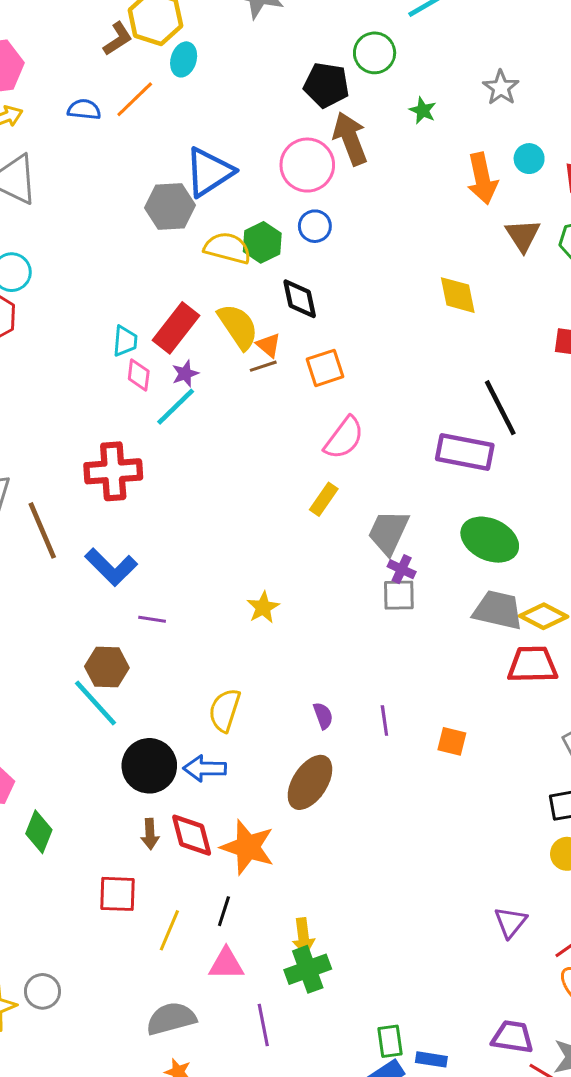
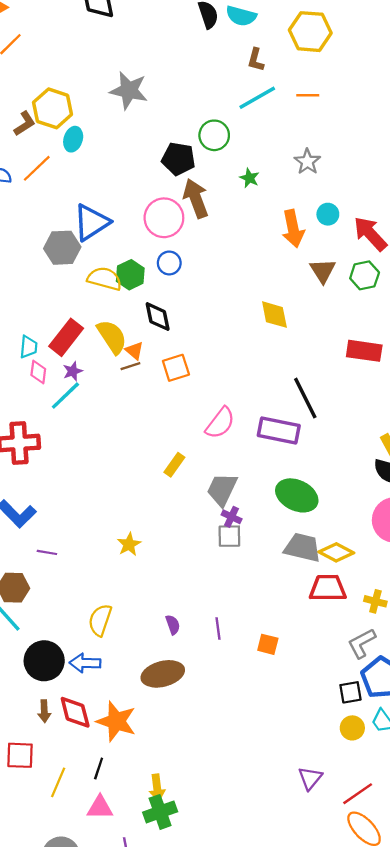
pink semicircle: (344, 438) -> (220, 423), moved
brown ellipse: (310, 782) -> (163, 674), turned 42

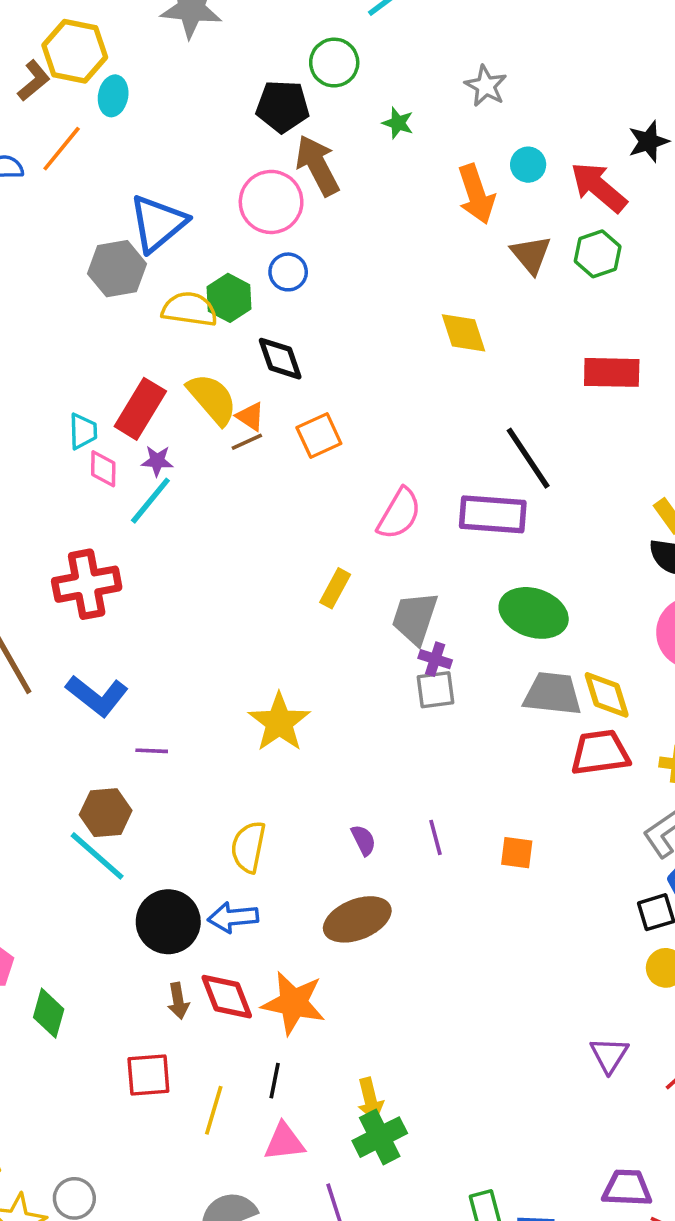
purple star: (73, 371) -> (157, 461), turned 30
yellow star: (129, 544) -> (279, 722), size x1.6
yellow diamond: (336, 552) -> (607, 695), turned 52

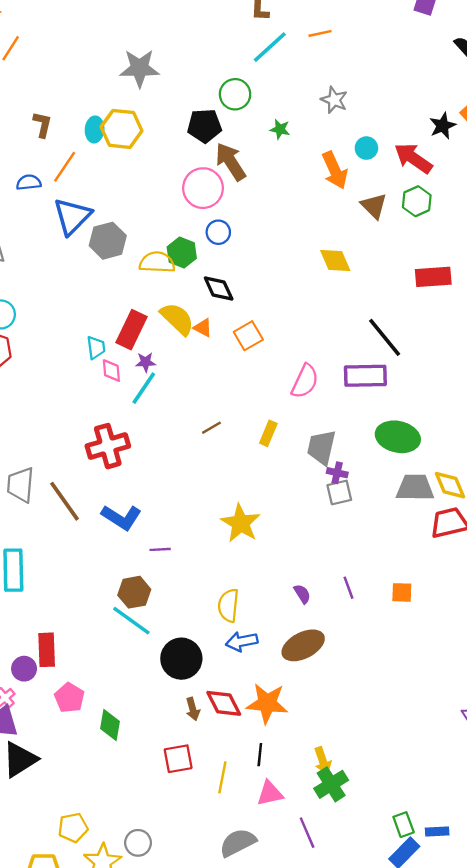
yellow hexagon: (75, 51) -> (121, 129), moved
brown L-shape: (34, 81) -> (42, 125), turned -32
blue triangle: (158, 223) -> (72, 216), moved
brown line: (247, 442) -> (211, 428), moved
blue arrow: (233, 917) -> (242, 642), moved

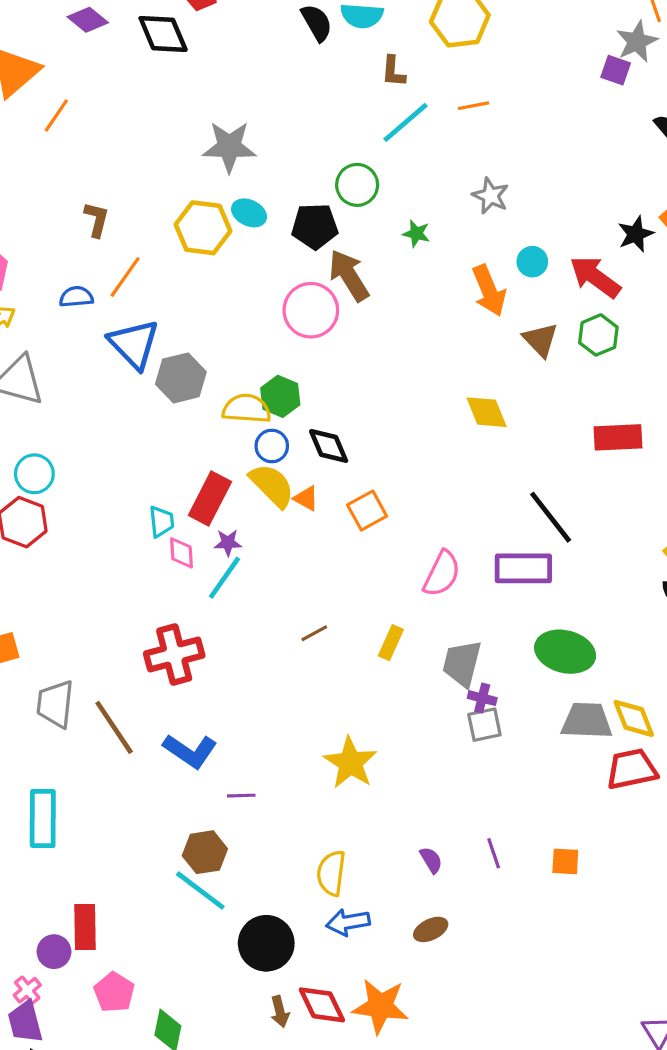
cyan ellipse: (95, 129) -> (249, 213), moved, turned -70
blue triangle: (72, 216) -> (134, 344), turned -30
blue circle: (218, 232) -> (272, 446), moved
brown ellipse: (303, 645) -> (431, 929), size x0.6

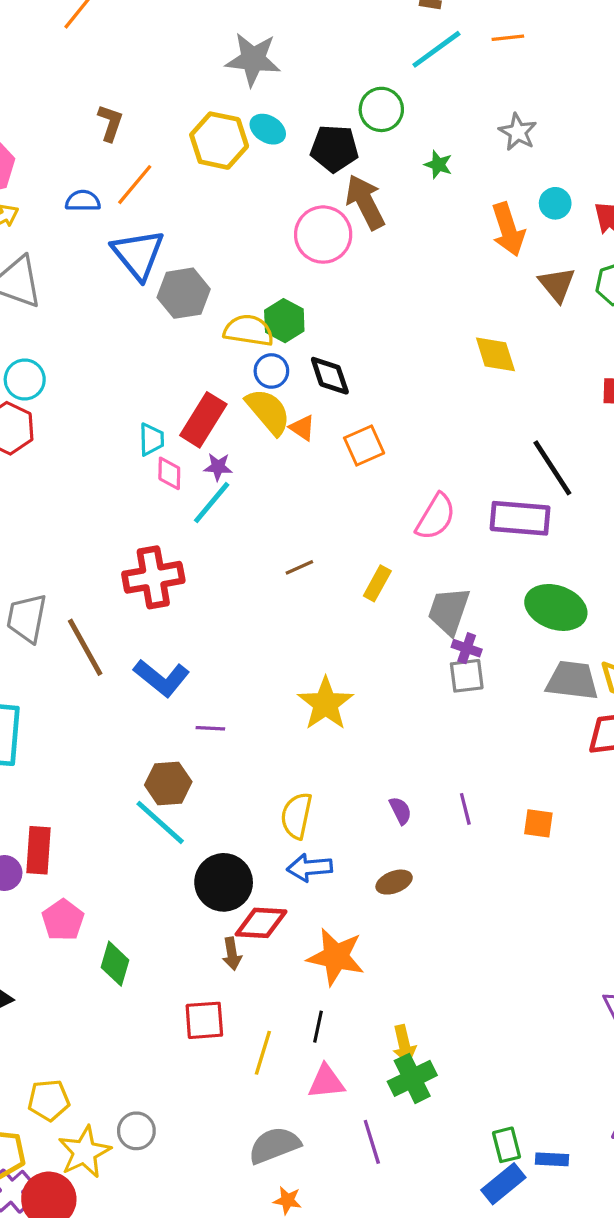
red diamond: (322, 1005) -> (261, 923), moved, turned -66

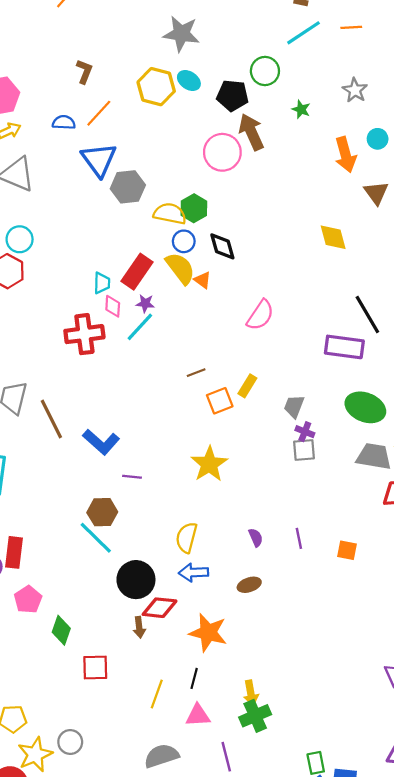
orange square: (364, 445) -> (220, 401), moved
pink semicircle: (436, 517) -> (260, 315), moved
red cross: (153, 577) -> (84, 334), moved
gray trapezoid: (449, 611) -> (294, 406), size x0.7
red square: (204, 1020) -> (95, 667), moved

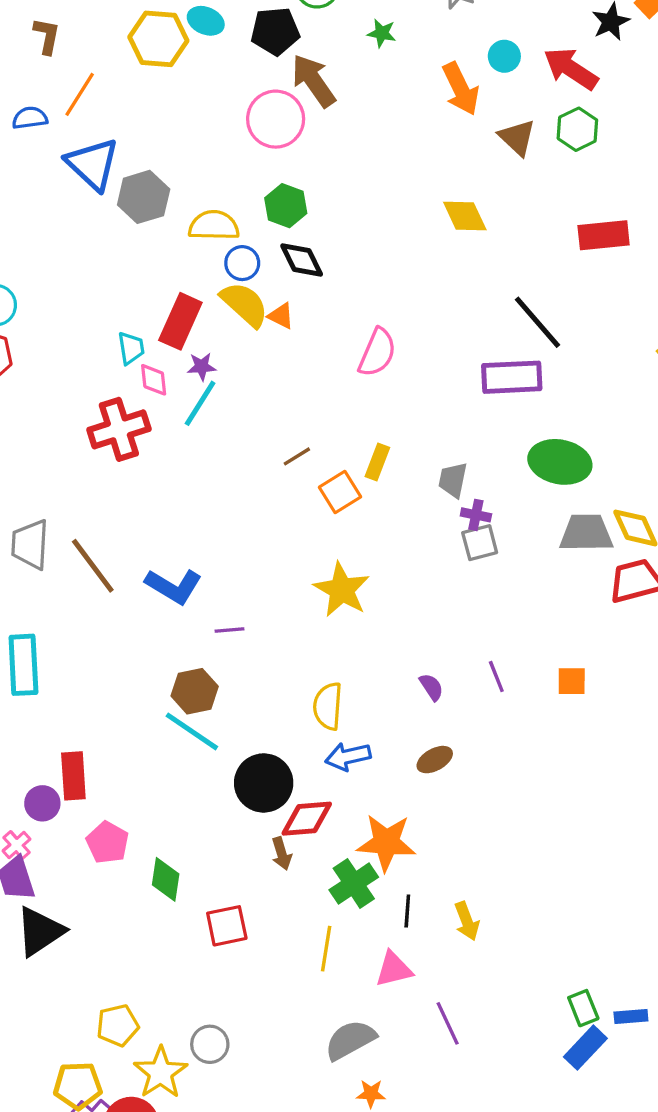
green hexagon: (194, 208) -> (286, 206), moved
black line: (194, 678) -> (407, 911), moved
green cross: (255, 716) -> (354, 883), moved

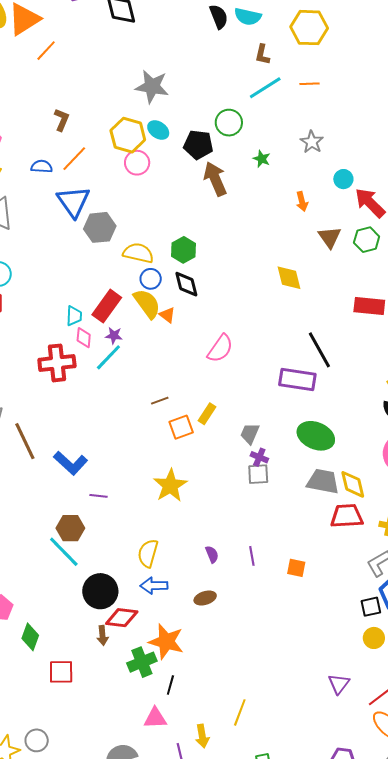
cyan circle: (504, 56) -> (343, 179), moved
orange arrow: (461, 89) -> (302, 201), size x0.6
pink circle: (276, 119) -> (137, 163), moved, size x0.7
yellow arrow: (467, 921) -> (202, 736), moved
yellow line: (326, 949) -> (240, 712), moved

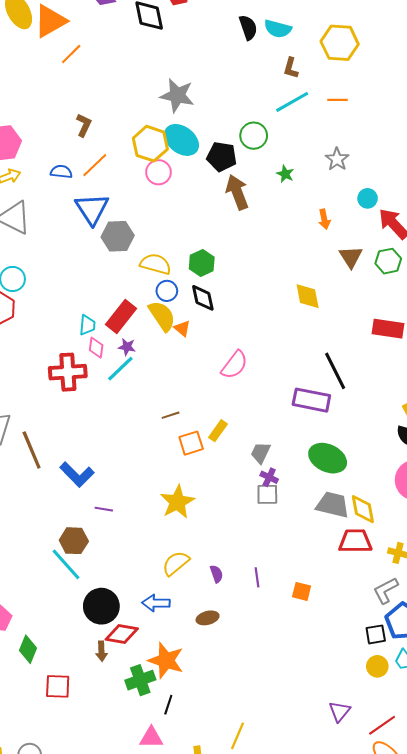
cyan ellipse: (158, 130) -> (181, 140), size x1.6
yellow semicircle: (148, 553) -> (176, 563), moved, turned 32

